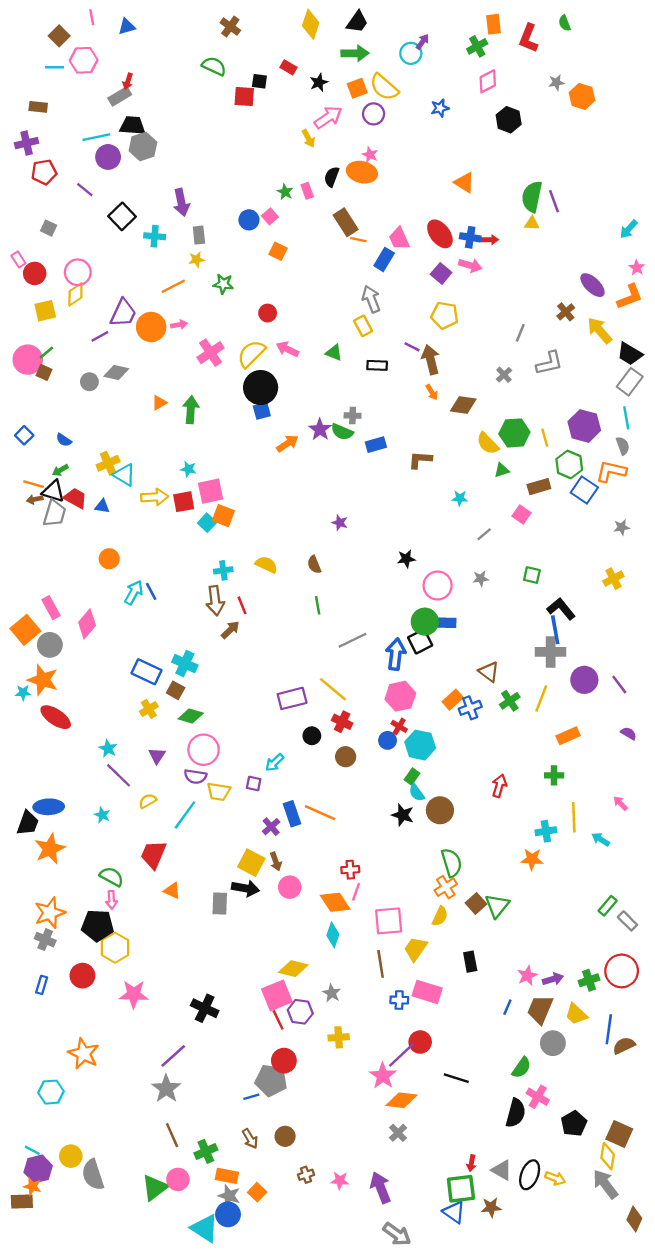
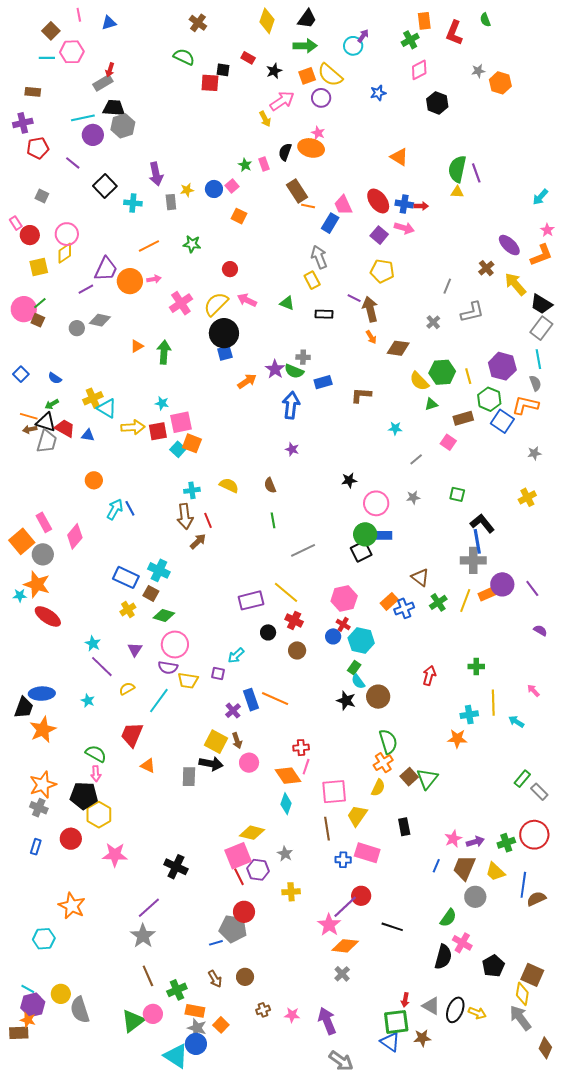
yellow star: (197, 259) -> (187, 190), moved
blue arrow: (396, 654) -> (291, 405), moved
orange rectangle: (568, 736) -> (488, 593), moved

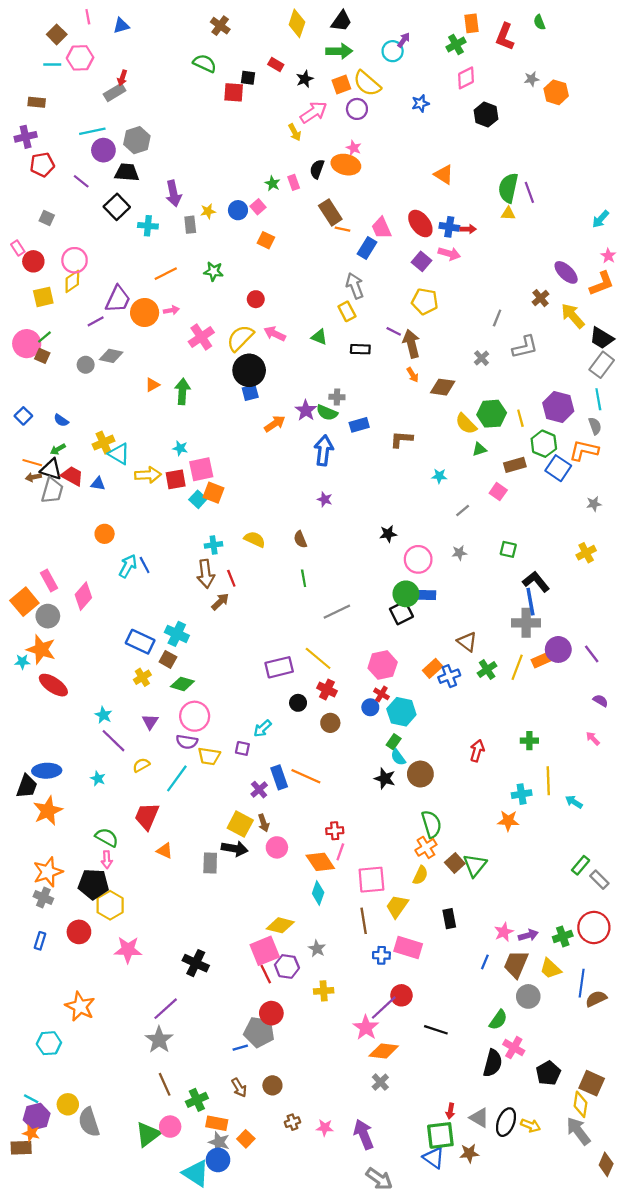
black trapezoid: (114, 108) -> (127, 172), moved
pink arrow: (533, 691) -> (593, 738), moved

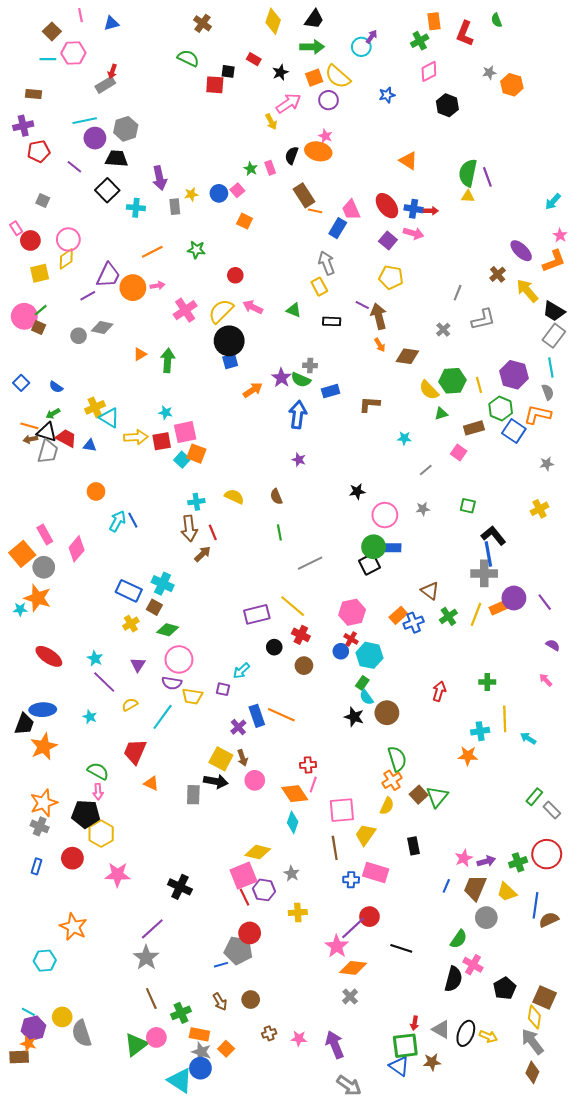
red ellipse: (53, 685) -> (49, 656), moved
brown diamond: (606, 1164) -> (532, 1072), moved

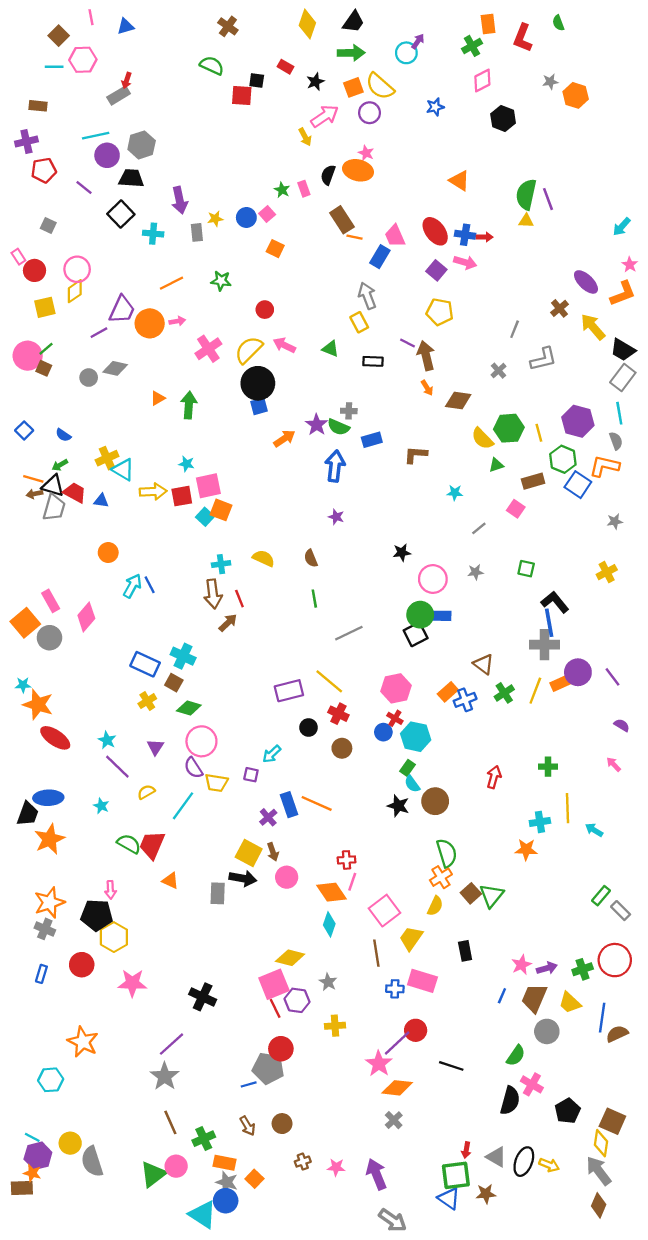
orange star: (38, 598) -> (38, 704), moved
purple semicircle: (172, 683) -> (193, 768), turned 48
green semicircle: (98, 771) -> (129, 844), moved
pink square: (342, 810) -> (385, 911), turned -32

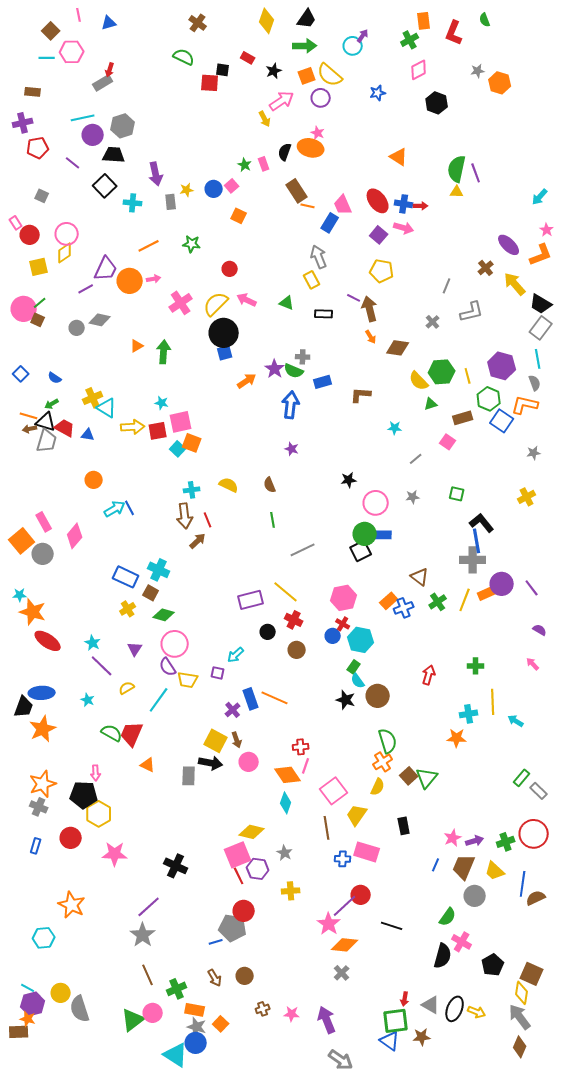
cyan arrow: (132, 586) -> (115, 509), turned 30

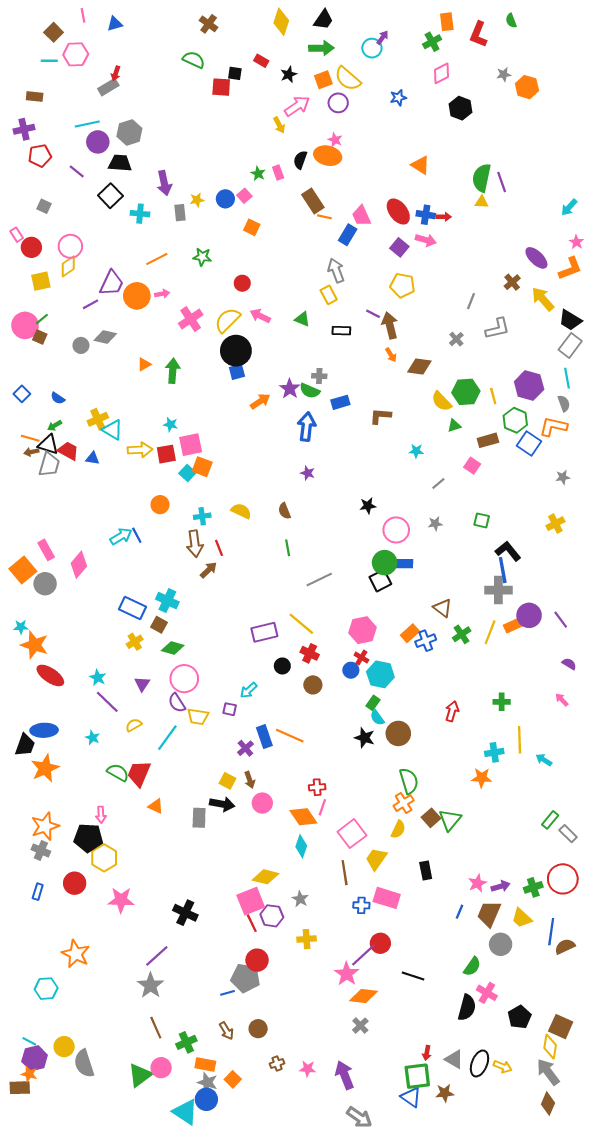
orange circle: (94, 480) -> (160, 505), moved
yellow square: (216, 741) -> (227, 781), size x0.7

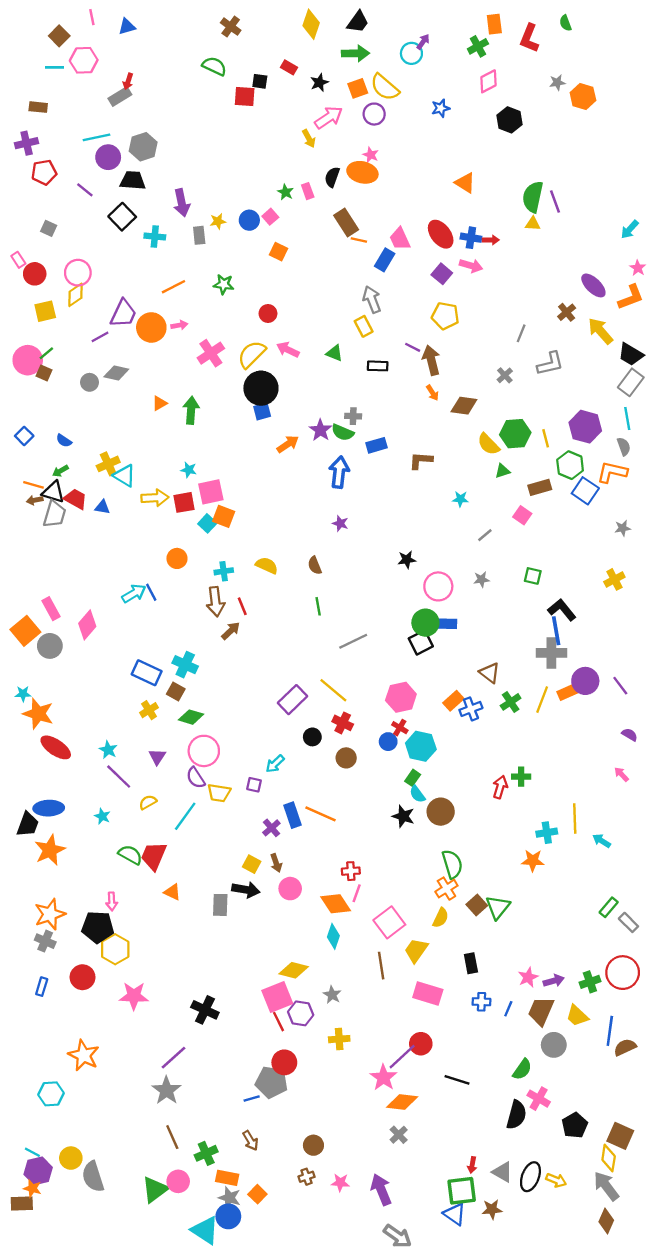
purple rectangle: (264, 632) -> (292, 700), turned -30
green cross: (502, 702) -> (521, 777), moved
blue cross: (361, 905) -> (481, 1002), moved
brown circle: (258, 1029) -> (313, 1145), moved

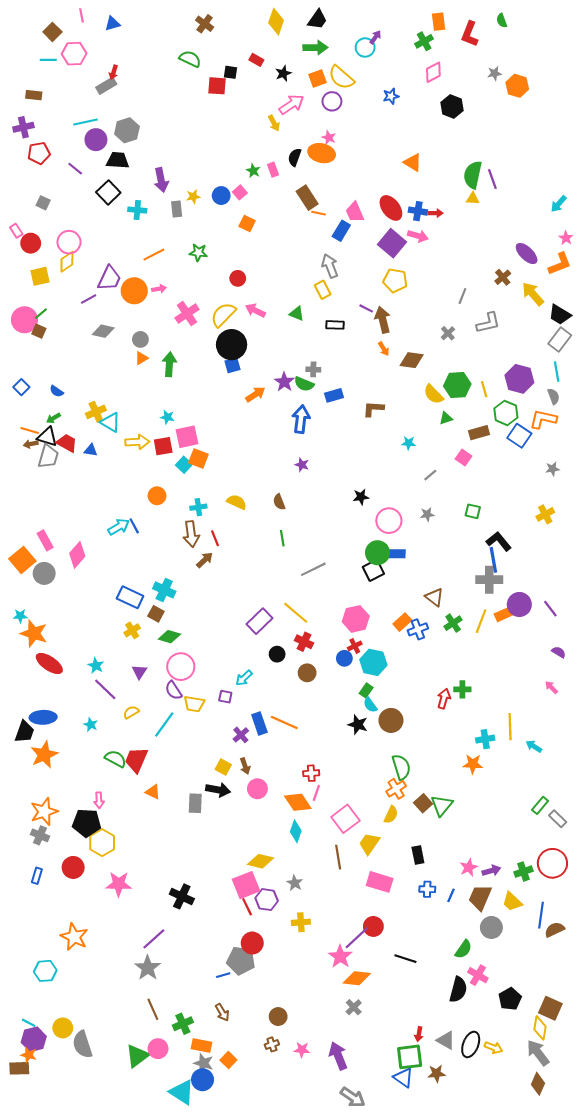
purple square: (442, 274) -> (392, 243), size x1.5
gray circle: (90, 382) -> (140, 339), moved
red cross: (400, 728) -> (355, 646), turned 32

